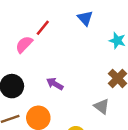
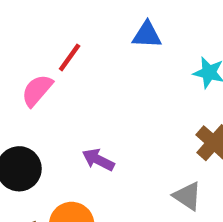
blue triangle: (85, 18) -> (147, 35), turned -42

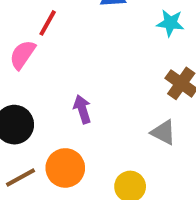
purple arrow: (98, 160) -> (82, 109), turned 52

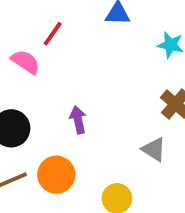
pink semicircle: (22, 55) -> (26, 62), turned 84

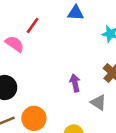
purple arrow: (78, 120) -> (75, 83), moved

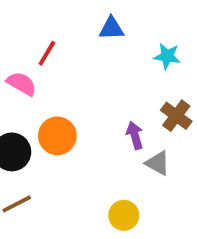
purple arrow: (75, 83) -> (135, 135), moved
orange circle: (34, 118) -> (57, 136), moved

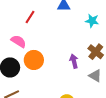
pink semicircle: (22, 84) -> (18, 41), moved
gray triangle: (158, 163) -> (95, 76), moved

